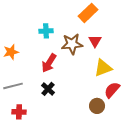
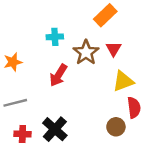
brown star: (72, 44) -> (86, 52), turned -30
black cross: (48, 89) -> (55, 129), moved, size x1.5
red semicircle: (112, 90) -> (134, 108), turned 132

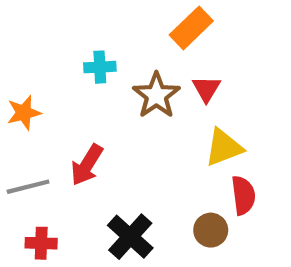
red arrow: (58, 75) -> (87, 165), moved
black cross: (55, 129) -> (130, 237), moved

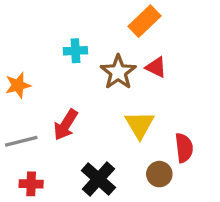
red triangle: (206, 89) -> (156, 67), turned -35
yellow triangle: (224, 148) -> (140, 125), moved, turned -40

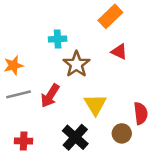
brown star: (118, 72) -> (76, 64), moved
yellow triangle: (140, 125) -> (95, 104), moved
gray line: (21, 141) -> (19, 94), moved

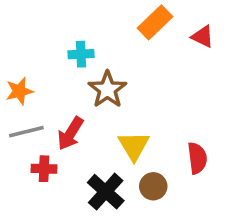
red triangle: (119, 52) -> (203, 37), moved
brown circle: (122, 133) -> (153, 186), moved
red cross: (24, 141) -> (44, 169), moved

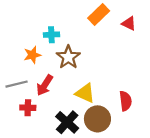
orange star: (19, 91) -> (32, 55), moved
yellow triangle: (134, 146) -> (85, 93), turned -35
brown circle: (153, 186) -> (97, 119), size x1.5

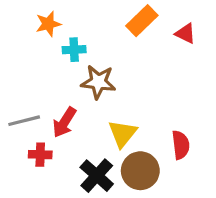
orange star: (32, 55) -> (48, 24), moved
brown star: (68, 57) -> (98, 82), turned -30
yellow triangle: (85, 93) -> (123, 134), turned 45

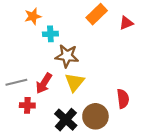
red triangle: (185, 34) -> (126, 23), turned -48
yellow triangle: (123, 134) -> (75, 82), moved

